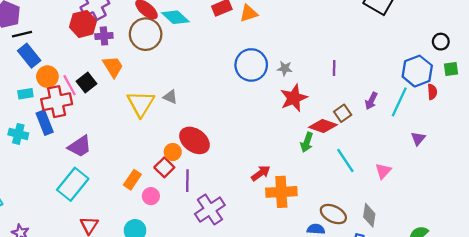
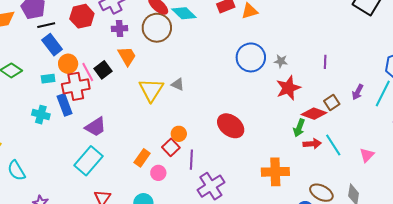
red hexagon: (83, 24) -> (82, 16), moved
red ellipse: (194, 140) -> (231, 126), moved
red arrow: (261, 173) -> (312, 144), moved, turned 30

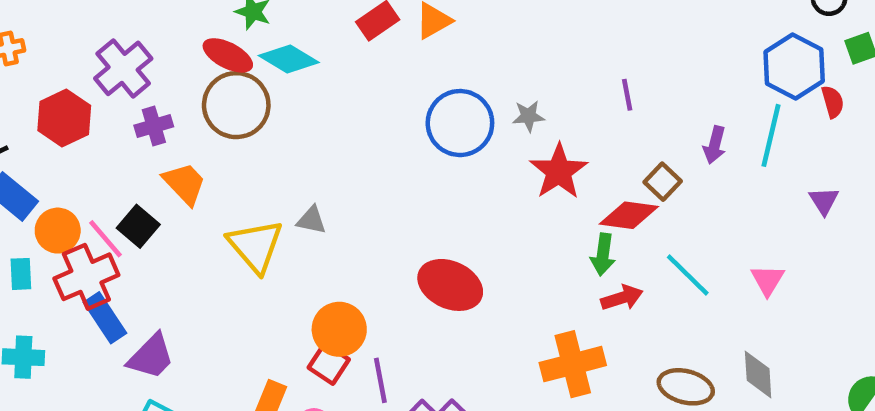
cyan rectangle: (48, 79) -> (21, 274), turned -72
blue rectangle: (65, 105) -> (105, 318), moved
orange circle: (179, 134) -> (339, 329), size x1.5
red arrow: (312, 144) -> (622, 298), moved

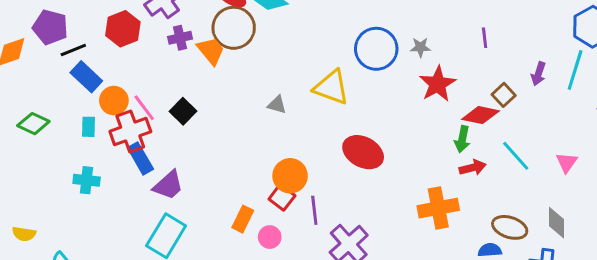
orange trapezoid: (184, 184) -> (211, 51), moved
black square: (138, 226) -> (183, 111), moved
yellow triangle: (255, 246) -> (331, 87), moved, turned -33

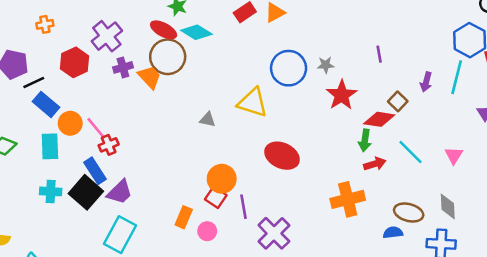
black square: (183, 111) -> (86, 192), moved, size x1.5
cyan rectangle: (88, 127) -> (50, 146), size x1.5
red cross: (130, 131) -> (109, 145), moved, size x0.6

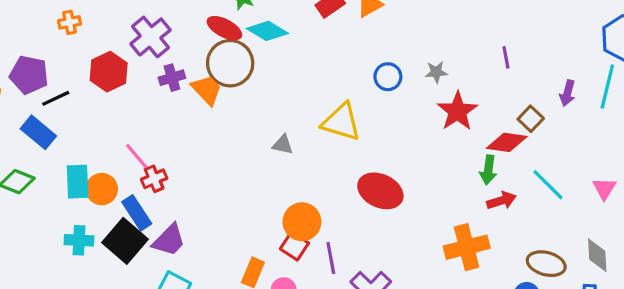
blue circle: (289, 68) -> (388, 77), size x0.6
blue rectangle: (46, 104) -> (38, 132), moved
orange circle: (70, 123) -> (102, 189), moved

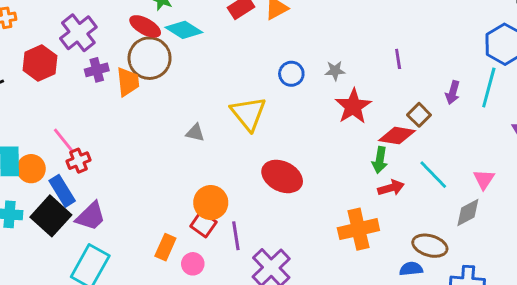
orange trapezoid: (207, 90) -> (128, 82), turned 36
yellow triangle: (341, 122) -> (248, 114), turned 33
gray diamond: (597, 255) -> (468, 212), moved, turned 64

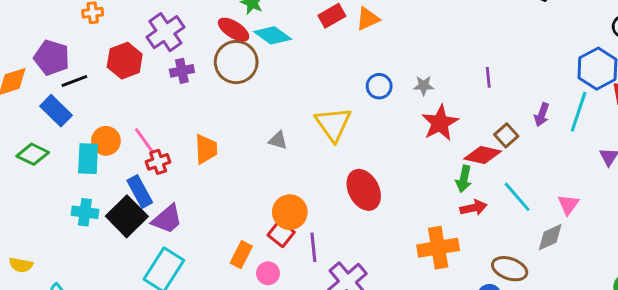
orange trapezoid: (128, 82) -> (206, 149), moved
orange circle: (31, 169) -> (106, 141), moved
red ellipse: (282, 176) -> (364, 190), turned 33

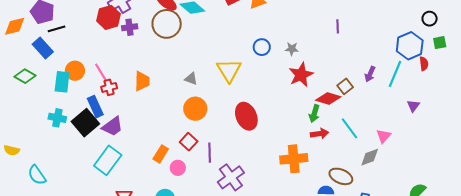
red hexagon: (125, 61) -> (108, 17), moved
purple line: (488, 77) -> (338, 26), moved
orange circle: (290, 212) -> (195, 109), moved

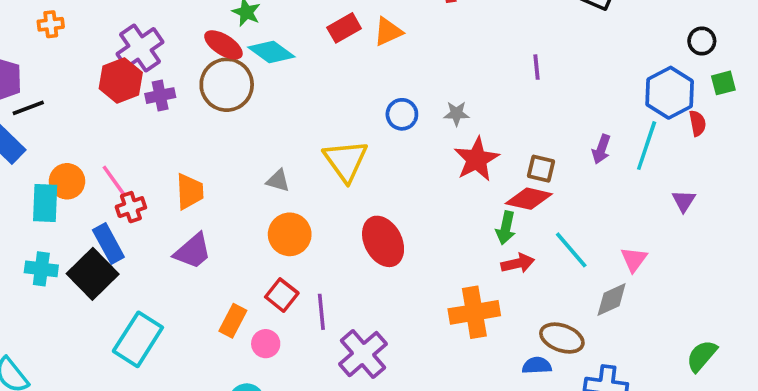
brown square: (345, 86) -> (541, 169), moved, turned -35
purple trapezoid: (112, 126) -> (193, 251), moved

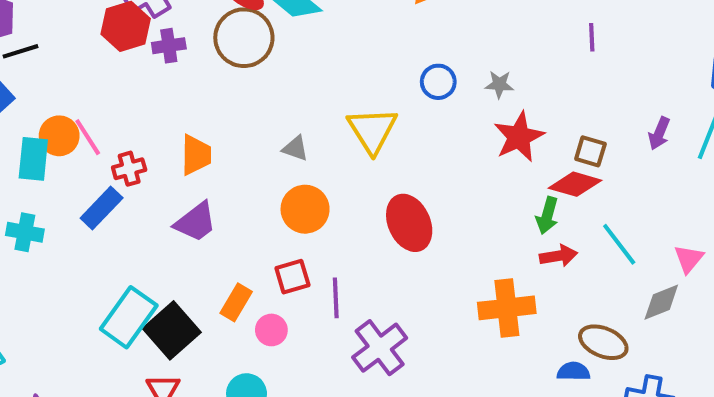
pink line: (114, 181) -> (88, 137), moved
blue rectangle: (108, 243) -> (102, 208), turned 69
black square: (93, 274) -> (172, 330), moved
red square: (282, 295) -> (292, 277), turned 32

